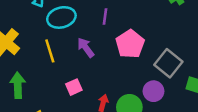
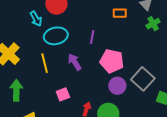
pink pentagon: (130, 44) -> (112, 61), turned -30
purple circle: (153, 91) -> (117, 86), moved

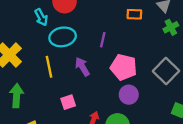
gray square: (143, 79) -> (166, 71), moved

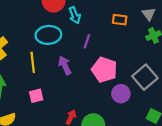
cyan arrow: (41, 17) -> (75, 15), moved
purple circle: (129, 95) -> (121, 94), moved
pink square: (68, 102) -> (36, 96), moved

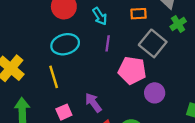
cyan arrow: (75, 15) -> (100, 16), moved
purple arrow: (65, 65) -> (93, 103), moved
gray square: (145, 77) -> (153, 43), moved

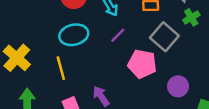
purple line: (108, 43) -> (118, 35), turned 35
purple circle: (155, 93) -> (178, 86), moved

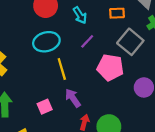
yellow line: (61, 68) -> (62, 69), moved

